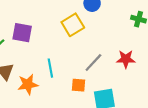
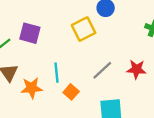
orange square: (78, 85) -> (71, 92), moved, turned 32

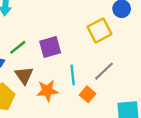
purple square: (30, 33) -> (50, 47), moved, turned -30
gray line: (102, 70) -> (104, 71), moved

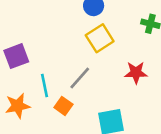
yellow square: (100, 30) -> (100, 38), moved

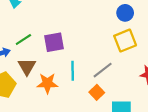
orange square: (63, 106) -> (97, 92), moved

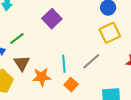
purple square: (54, 42) -> (52, 19), moved, turned -30
orange square: (97, 92) -> (71, 85), moved

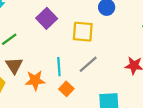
yellow square: (110, 33) -> (83, 32), moved, turned 30

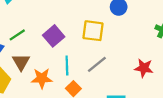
purple square: (47, 18) -> (54, 36), moved

